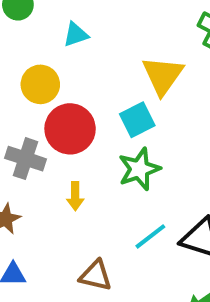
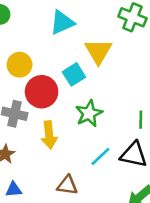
cyan triangle: (76, 35) -> (62, 23), moved, size x1.5
cyan square: (137, 120) -> (74, 74), moved
yellow arrow: (75, 196) -> (49, 135), size x1.5

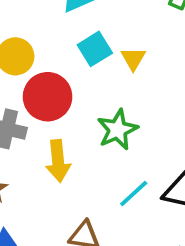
yellow triangle: (98, 51) -> (133, 59), moved, size x0.6
cyan square: (74, 74) -> (95, 49), moved

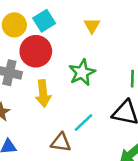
cyan square: (95, 49) -> (44, 21), moved
cyan line: (134, 194) -> (83, 123), moved

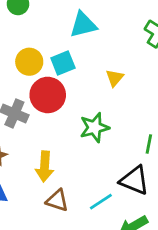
yellow arrow: (43, 93) -> (45, 166), moved
cyan line: (83, 123) -> (101, 202), moved

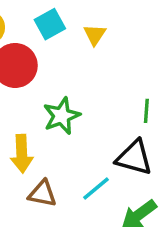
cyan square: (63, 63) -> (50, 24), moved
green star: (94, 128) -> (62, 116), moved

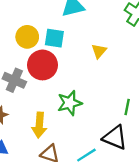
cyan square: (50, 24) -> (54, 38), moved, turned 30

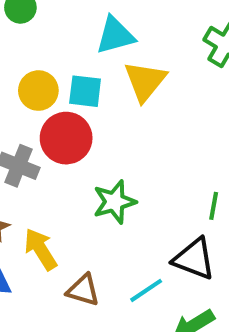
yellow triangle: (99, 51) -> (145, 81), moved, size x1.6
yellow arrow: (39, 125) -> (41, 249), moved, turned 145

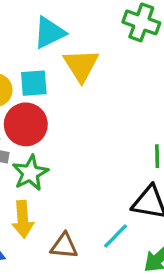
green star: (114, 202) -> (30, 173), moved
yellow arrow: (41, 249) -> (23, 219), turned -141

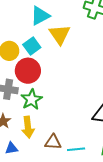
cyan square: (34, 83) -> (32, 46), turned -30
cyan line: (116, 236) -> (76, 149), moved, turned 42

